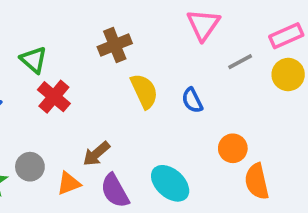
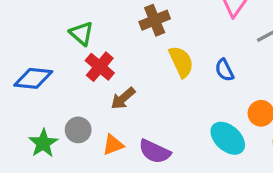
brown arrow: (96, 154) -> (123, 98), moved
cyan ellipse: (170, 183) -> (228, 138), moved
purple semicircle: (115, 191) -> (155, 152), turned -36

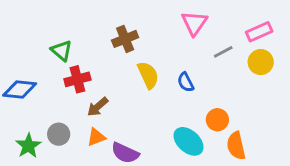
red cross: (100, 67) -> (77, 79), turned 35
orange triangle: (113, 145) -> (96, 137), moved

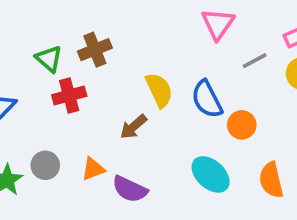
brown cross: (125, 39) -> (95, 50), moved
blue semicircle: (186, 82) -> (207, 99), size x1.5
brown arrow: (98, 107) -> (133, 127), moved
orange circle: (217, 120) -> (242, 125), moved

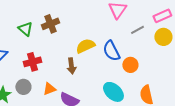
yellow semicircle: (159, 90) -> (85, 46), turned -90
red cross: (69, 96) -> (32, 62), moved
brown arrow: (133, 127) -> (71, 66), turned -56

